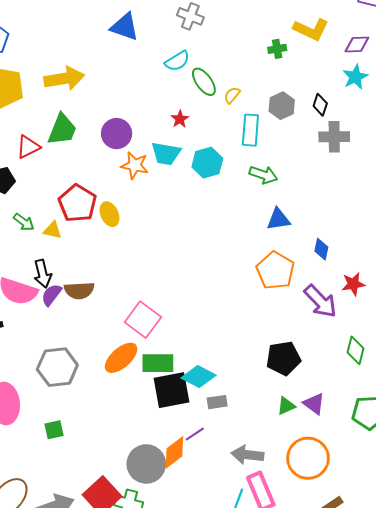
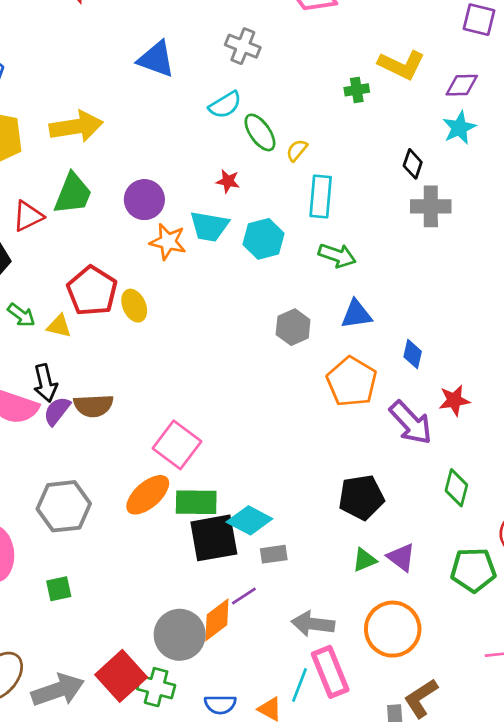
gray hexagon: (282, 106) -> (293, 327), moved
red star: (180, 119) -> (228, 181), turned -30

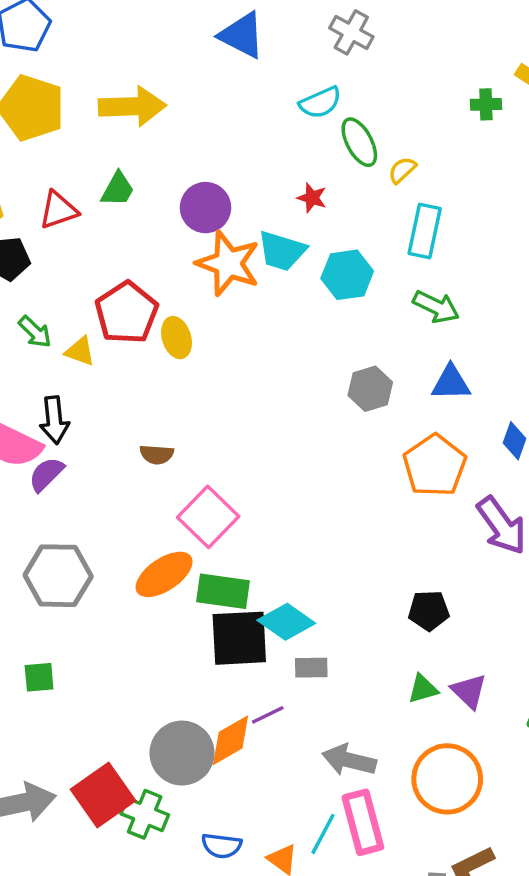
green trapezoid: (73, 194) -> (118, 189), size x0.7
orange star: (168, 242) -> (228, 263), size x1.4
brown semicircle: (93, 406) -> (157, 454), moved, size x0.7
purple semicircle: (57, 411) -> (46, 474), moved
black pentagon: (361, 497) -> (429, 611), size x0.7

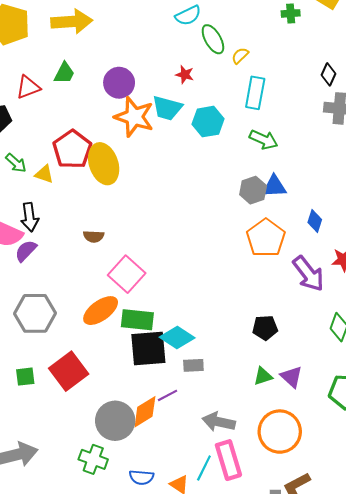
yellow ellipse: (176, 338) -> (104, 164), size x1.6
gray hexagon: (370, 389) -> (253, 190), moved
red square: (103, 795) -> (69, 371), moved

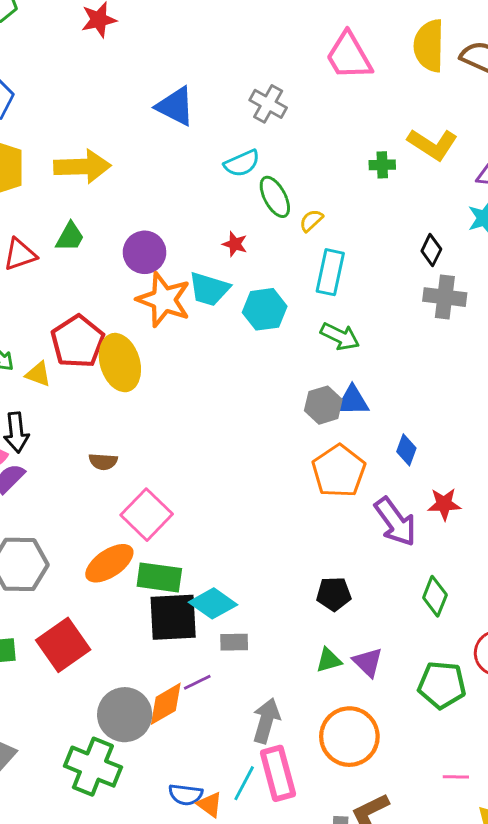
gray arrow: (219, 422) -> (266, 721), turned 92
green cross: (93, 459) -> (93, 767), size x1.4
blue semicircle: (141, 477) -> (186, 795), moved

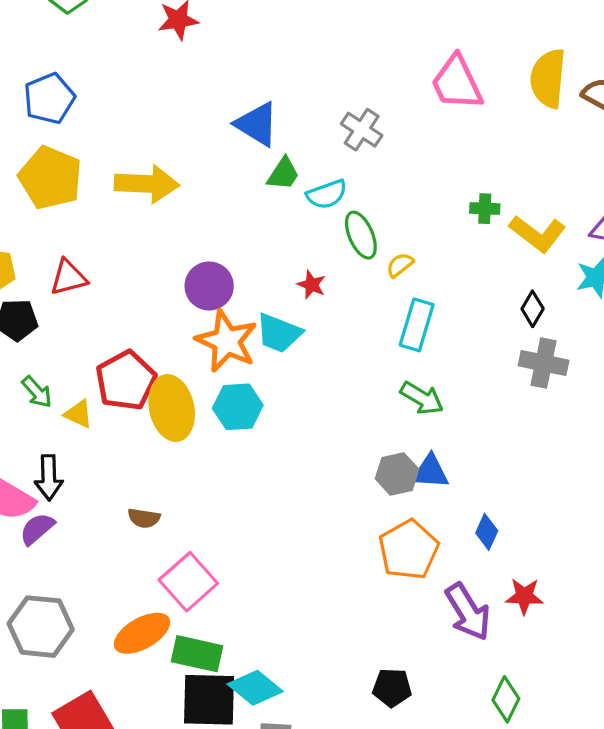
yellow L-shape: (433, 144) -> (538, 234), moved
green trapezoid: (70, 237) -> (283, 174), moved
cyan hexagon: (265, 309) -> (238, 407), moved

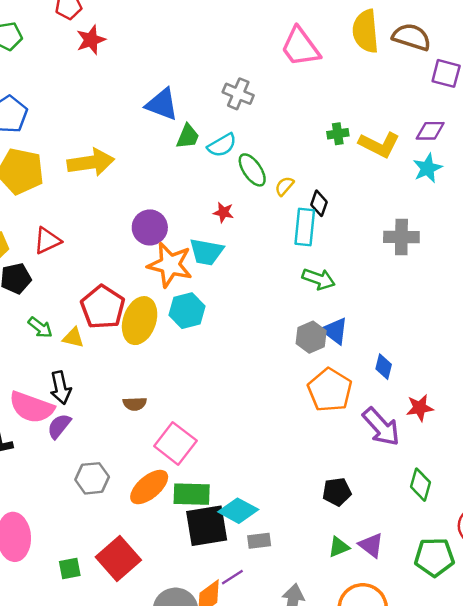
black diamond: (533, 309) -> (319, 203), moved
yellow ellipse: (172, 408) -> (140, 321), turned 42
blue triangle: (430, 472) -> (335, 331), turned 44
gray hexagon: (41, 627) -> (92, 478), moved, size x0.7

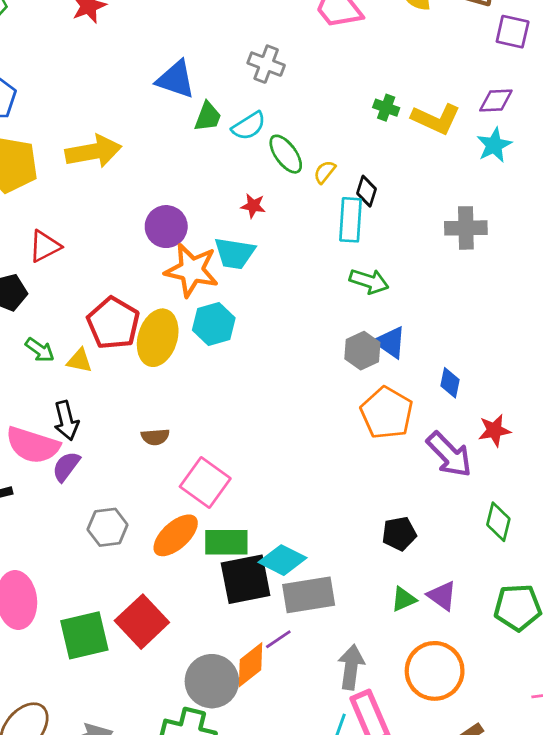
green cross: (338, 134) -> (386, 108), turned 30
gray rectangle: (259, 541) -> (309, 595), size x1.8
green square: (70, 568) -> (84, 635), size x1.8

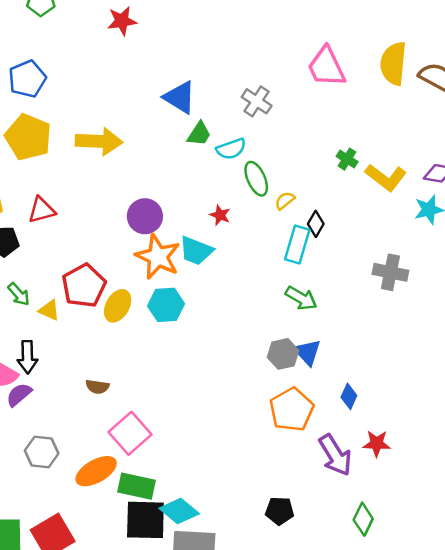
yellow ellipse: (158, 338) -> (118, 306), size x0.7

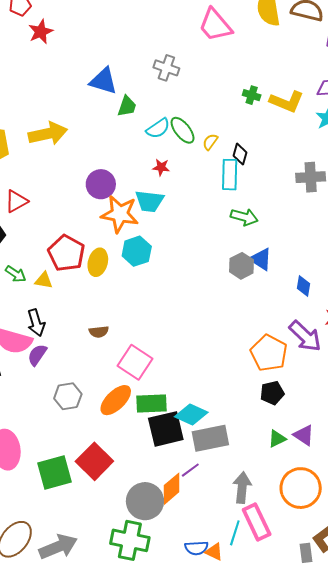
cyan semicircle: (231, 149) -> (158, 128), moved
orange pentagon: (292, 409) -> (269, 353), moved

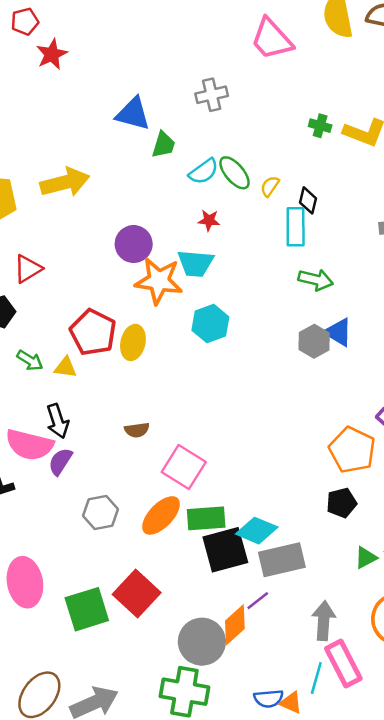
gray cross: (166, 68) -> (212, 95), turned -30
cyan hexagon: (137, 251) -> (210, 324), moved
black pentagon: (272, 393) -> (342, 503), moved

